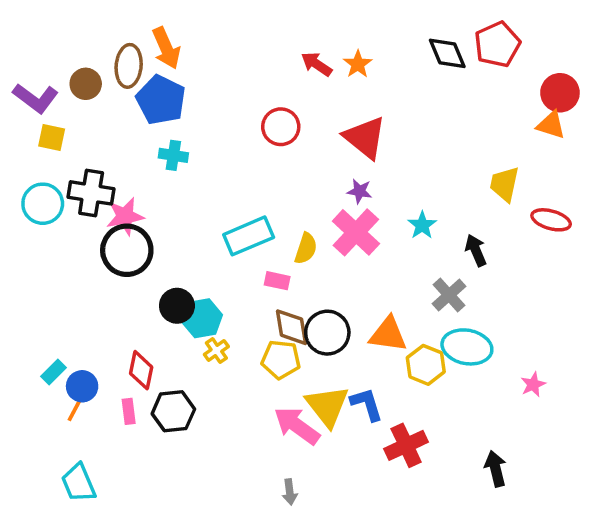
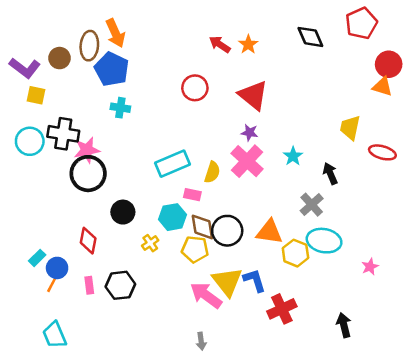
red pentagon: (497, 44) -> (361, 23), moved
cyan hexagon: (202, 318) -> (173, 217), moved
red diamond: (141, 370) -> (88, 241), moved

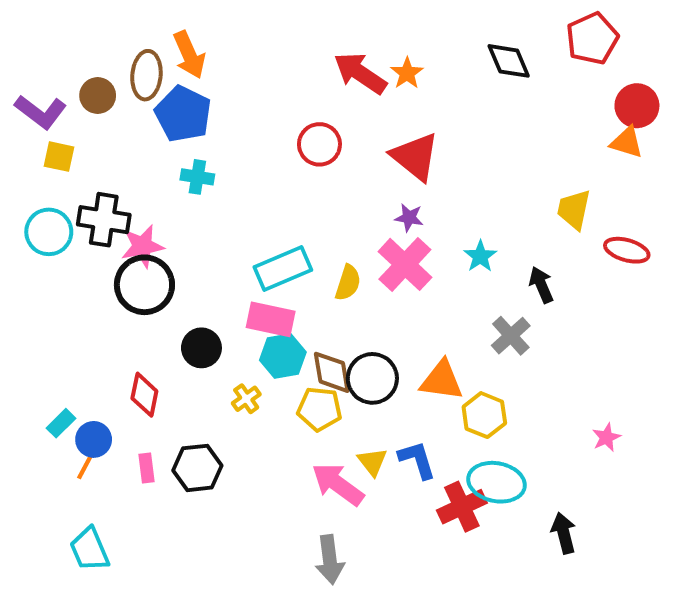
red arrow: (220, 44) -> (360, 73), size x1.5
pink rectangle: (192, 195) -> (271, 319), moved, size x1.6
cyan ellipse: (324, 241) -> (497, 482), moved
yellow triangle: (227, 282) -> (372, 462), size x0.6
gray arrow: (201, 341) -> (330, 560), size x1.6

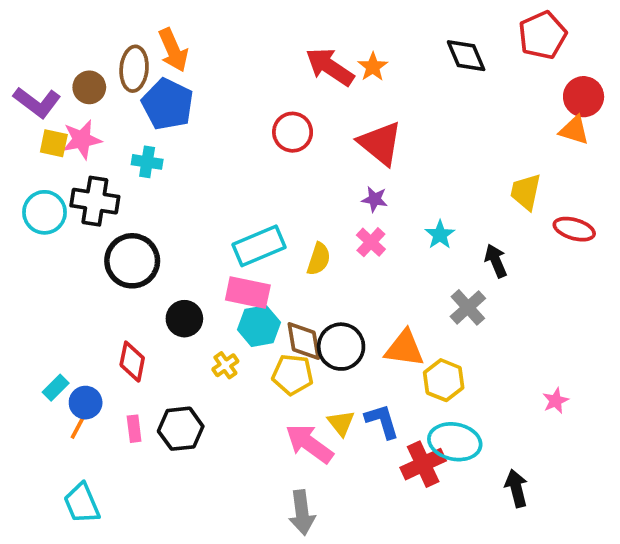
cyan cross: (197, 177) -> (147, 162), moved
pink star: (142, 246) -> (82, 140), moved
pink cross: (405, 264) -> (371, 242), size x0.6

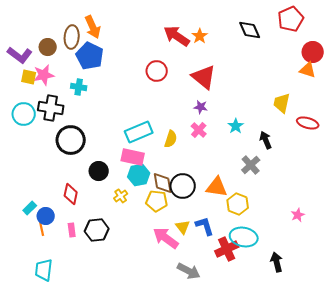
orange line: (78, 427) -> (42, 229), turned -40
cyan trapezoid: (82, 503) -> (44, 270), turned 30
gray arrow: (302, 513) -> (189, 271), moved, turned -55

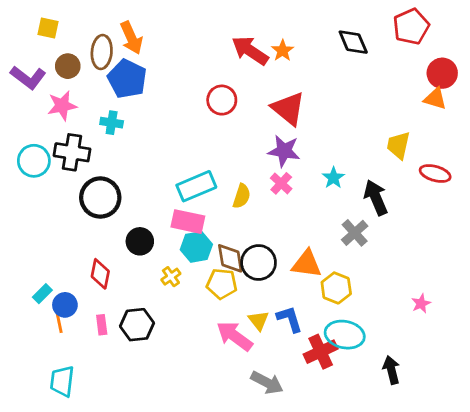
yellow square: (29, 77) -> (48, 28), moved
purple star: (201, 107) -> (284, 151), size x1.6
black arrow: (266, 140) -> (376, 198), size x1.4

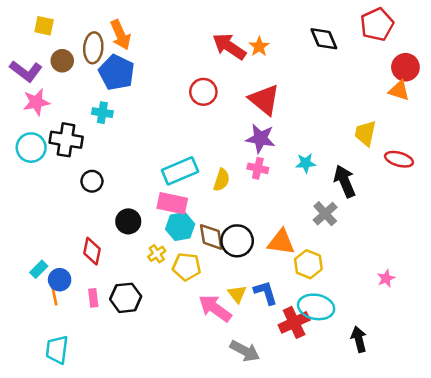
pink star: (62, 106) -> (36, 102), moved
cyan star: (333, 178) -> (306, 163), turned 30
pink cross: (281, 183) -> (258, 168), turned -30
black circle: (100, 198) -> (92, 181), size x0.6
yellow pentagon: (222, 284) -> (187, 267), moved

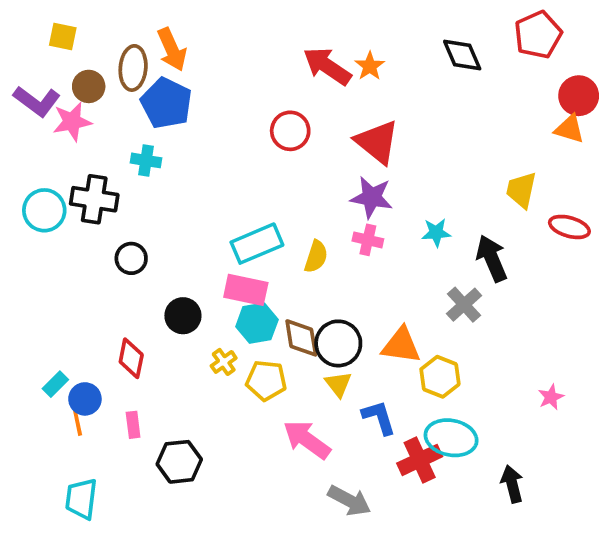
pink star: (36, 102) -> (72, 122), moved
yellow triangle: (237, 294) -> (338, 384), moved
black hexagon: (126, 298) -> (179, 462), moved

